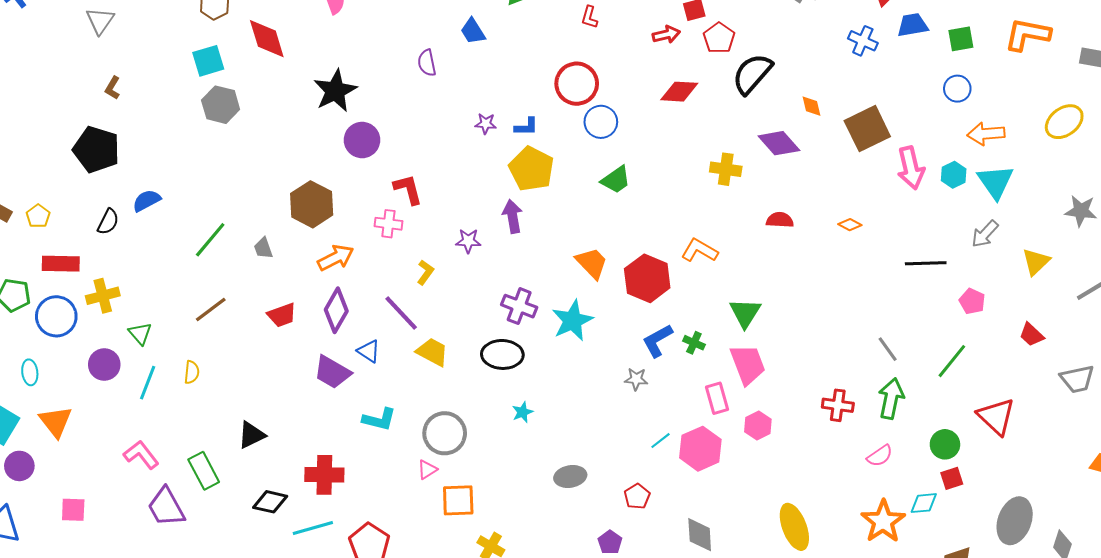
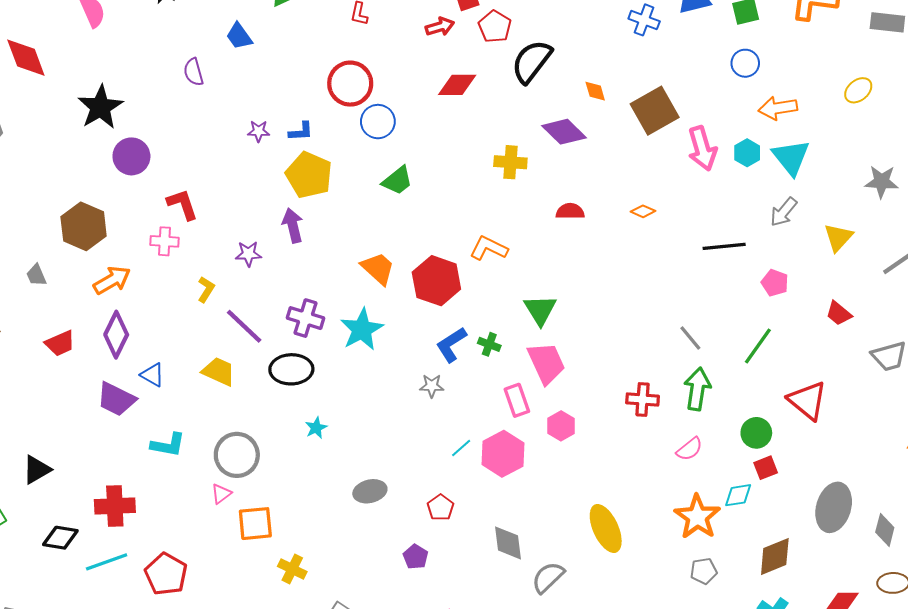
yellow ellipse: (1064, 122) -> (858, 90), size x0.7
purple line: (401, 313) -> (244, 326), moved

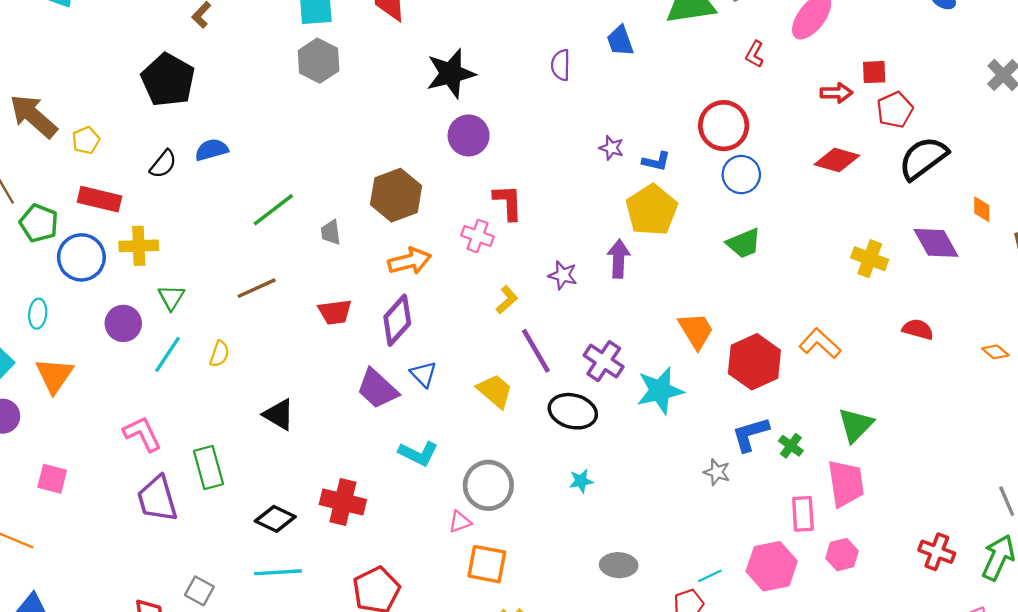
cyan line: (461, 448) -> (710, 576), moved
black triangle: (37, 470) -> (279, 415), moved, turned 44
cyan line: (107, 562) -> (278, 572), moved

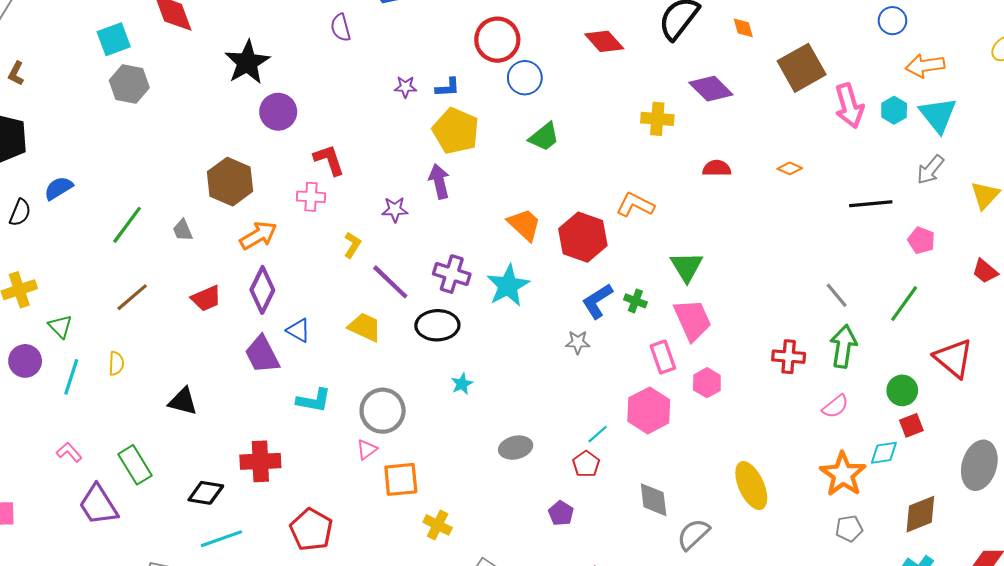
red diamond: (837, 160) -> (604, 41), turned 48
orange diamond: (982, 209) -> (743, 28), moved
purple trapezoid: (377, 389) -> (262, 354), turned 36
pink L-shape: (142, 434) -> (69, 452), size x0.7

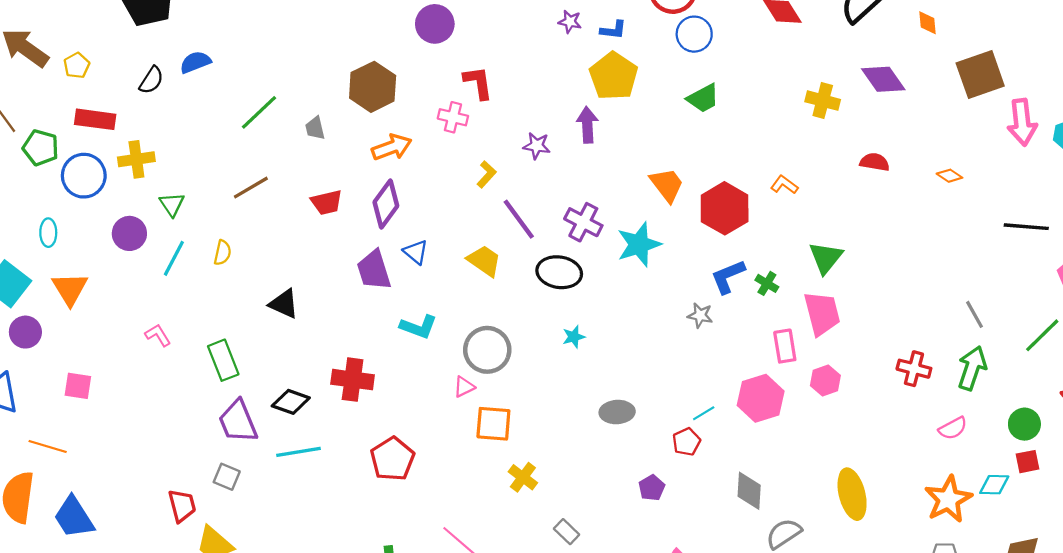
orange L-shape: (635, 205) -> (784, 185), size x0.7
purple trapezoid: (98, 505) -> (238, 422), moved

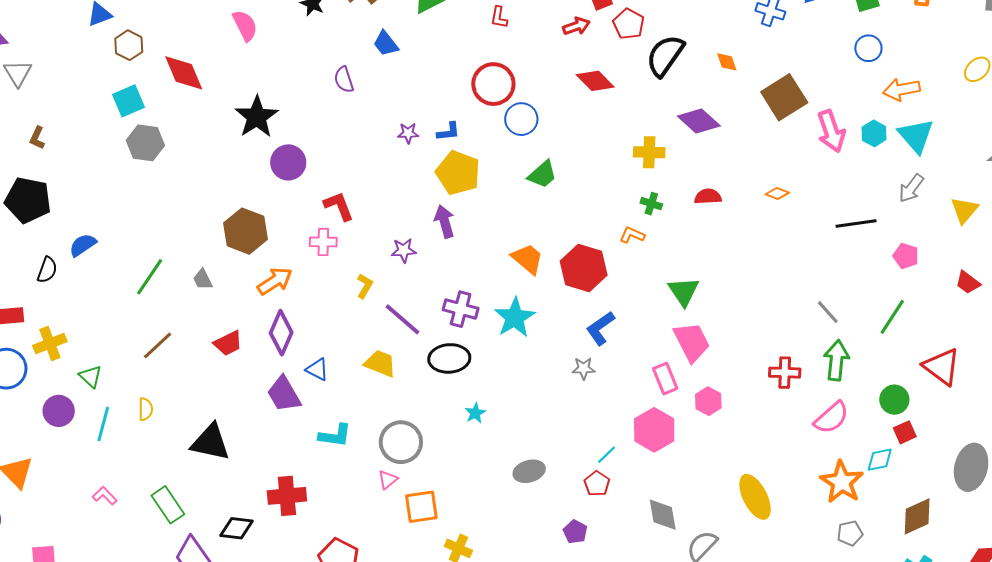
green cross: (767, 283) -> (651, 204), moved
black triangle: (284, 304) -> (211, 442), size x1.4
pink semicircle: (953, 428) -> (831, 418), size x1.4

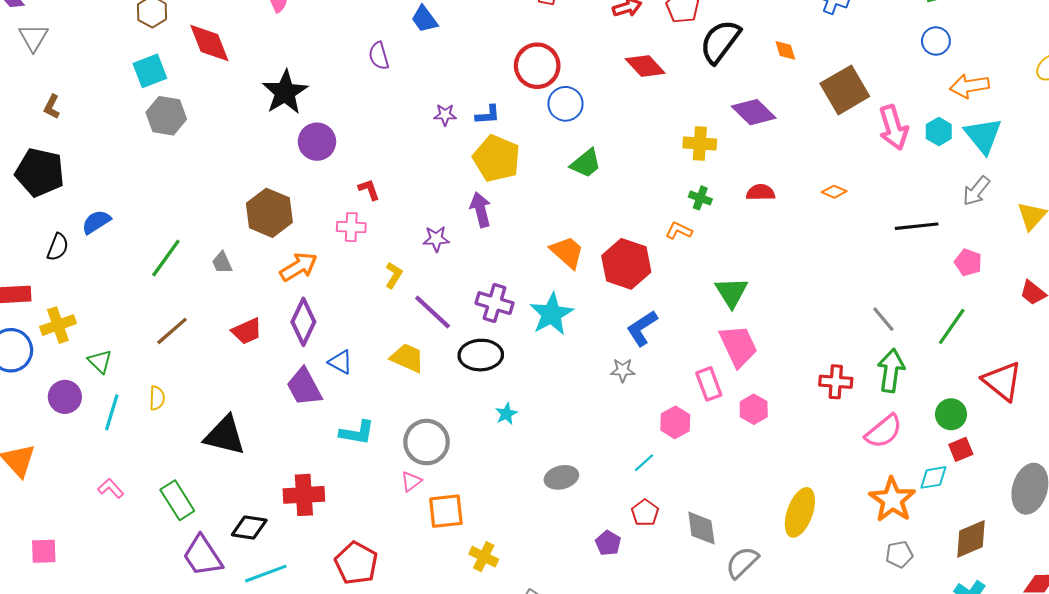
red L-shape: (339, 206) -> (369, 190), size x0.7
pink hexagon: (654, 430) -> (675, 422), moved, size x0.7
red pentagon: (597, 484) -> (645, 513), moved
yellow ellipse: (755, 497) -> (800, 512), turned 45

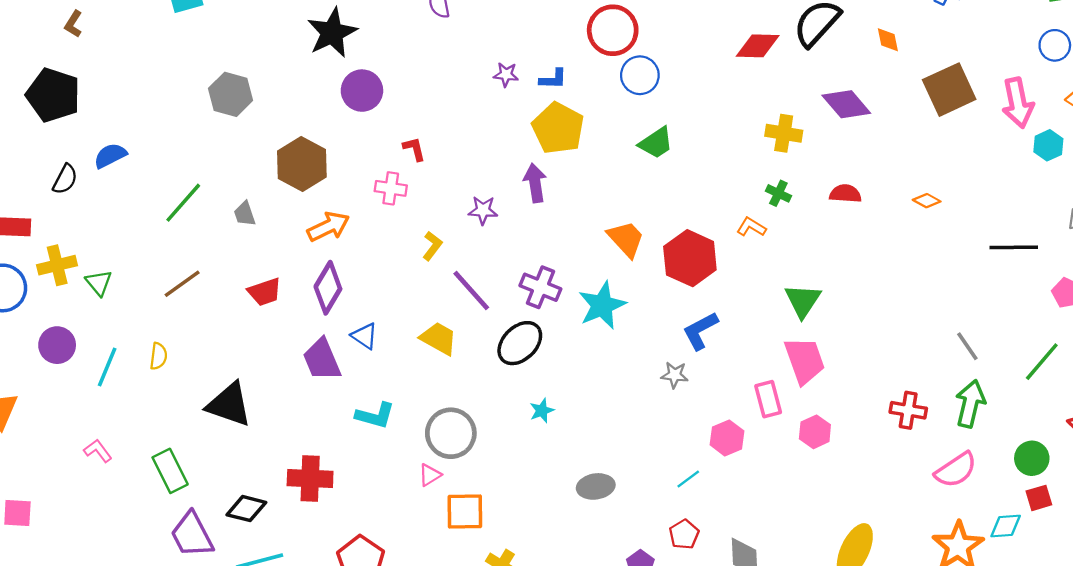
red diamond: (645, 66) -> (758, 46), moved, turned -51
gray hexagon: (166, 116) -> (231, 94), moved
pink arrow: (893, 128) -> (1018, 103), moved
black ellipse: (481, 355) -> (520, 343), turned -48
green triangle: (100, 361) -> (99, 283), moved

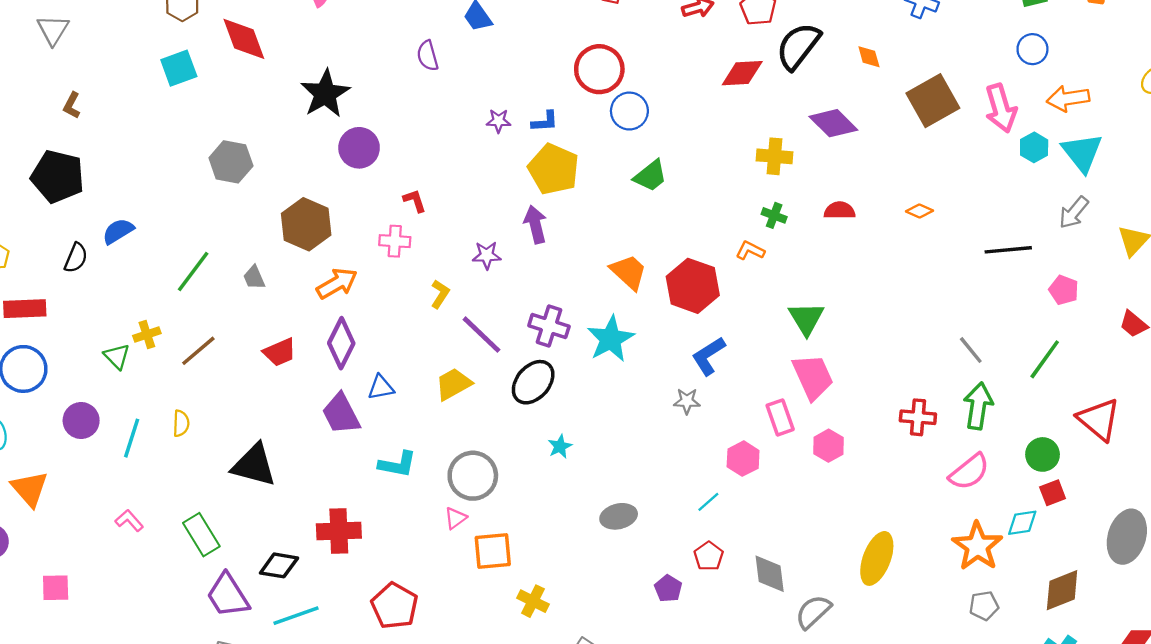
yellow cross: (57, 265) -> (147, 335), moved, size x0.7
blue triangle: (365, 336) -> (381, 387), turned -40
yellow trapezoid: (439, 338) -> (453, 384), turned -54

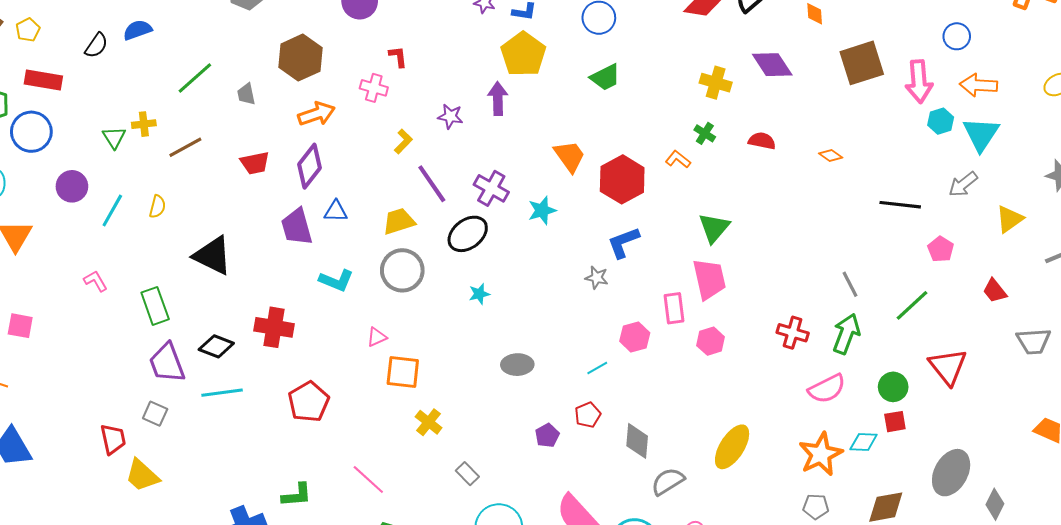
cyan star: (611, 339) -> (542, 210), size x0.7
gray circle: (473, 476) -> (402, 270), moved

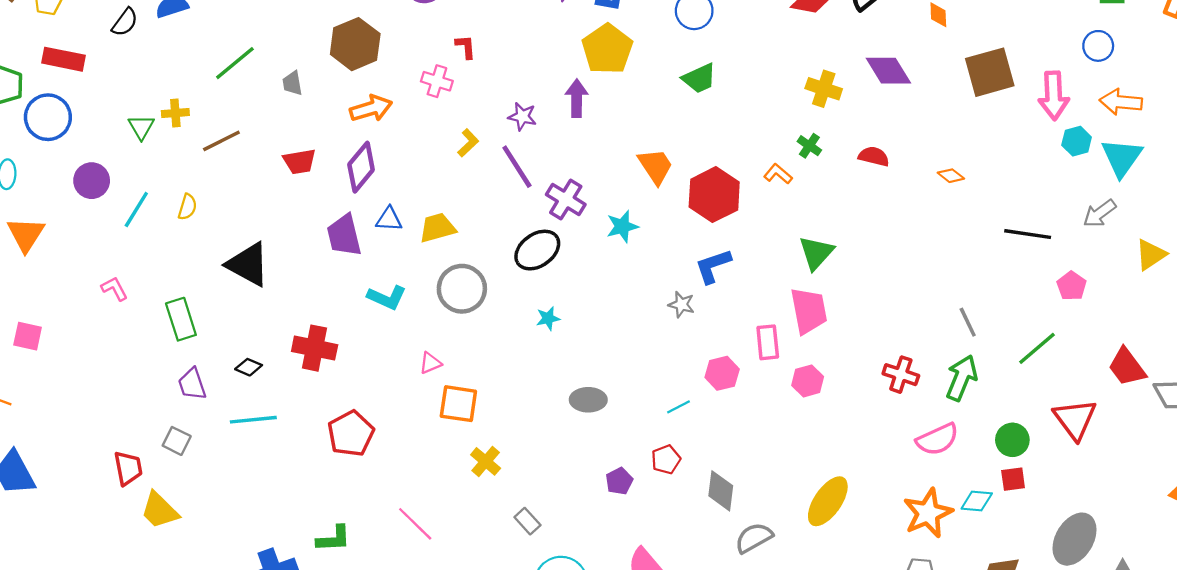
purple line: (432, 184) -> (517, 167), moved
yellow trapezoid: (399, 221) -> (437, 228), moved
red trapezoid: (995, 291) -> (1127, 367), moved, size x1.4
black diamond: (216, 346) -> (249, 367), size x0.7
purple trapezoid: (167, 363) -> (192, 384), size x0.7

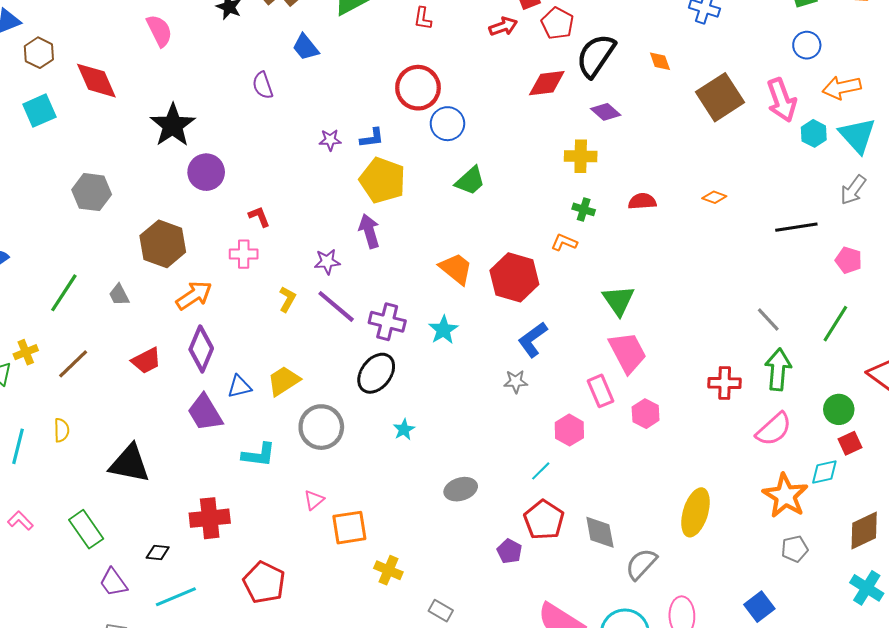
purple diamond: (888, 71) -> (606, 112), moved, size x0.7
red pentagon: (666, 459) -> (544, 520), size x1.5

